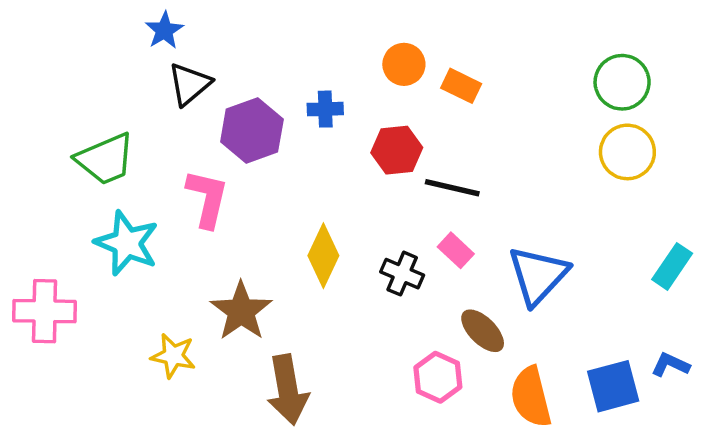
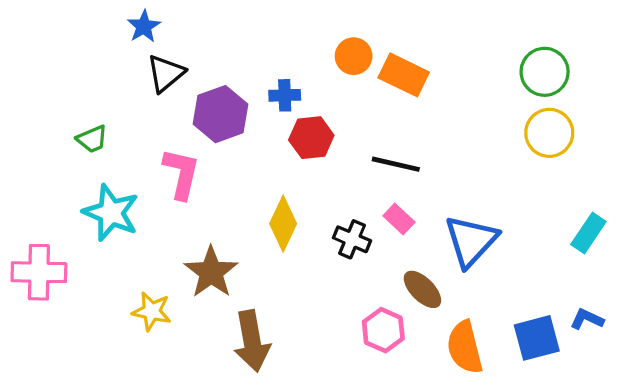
orange rectangle: (461, 86) -> (404, 75), size x1.4
red hexagon: (397, 150) -> (311, 138), moved
green trapezoid: (105, 159) -> (92, 139), size x0.6

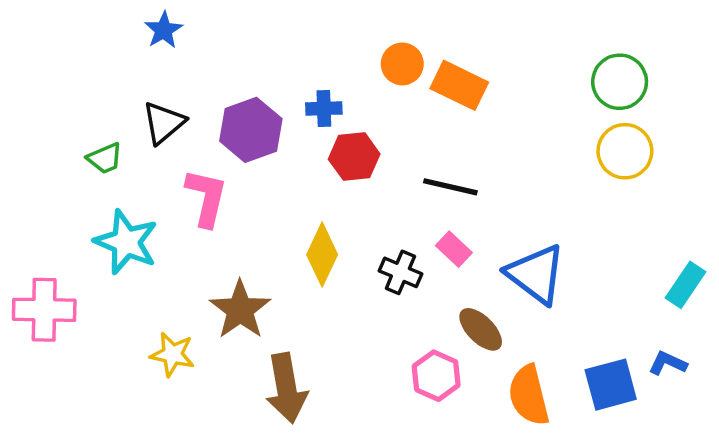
black triangle: (166, 73) -> (164, 123), moved
cyan rectangle: (588, 233) -> (685, 285), moved
blue triangle: (471, 241) -> (536, 274), turned -36

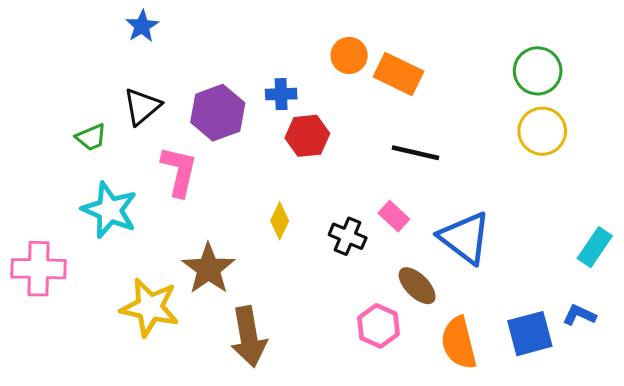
black line: (450, 187) -> (416, 153), moved
yellow diamond: (322, 255) -> (280, 221), size x0.7
yellow star: (172, 354) -> (150, 307), size x1.5

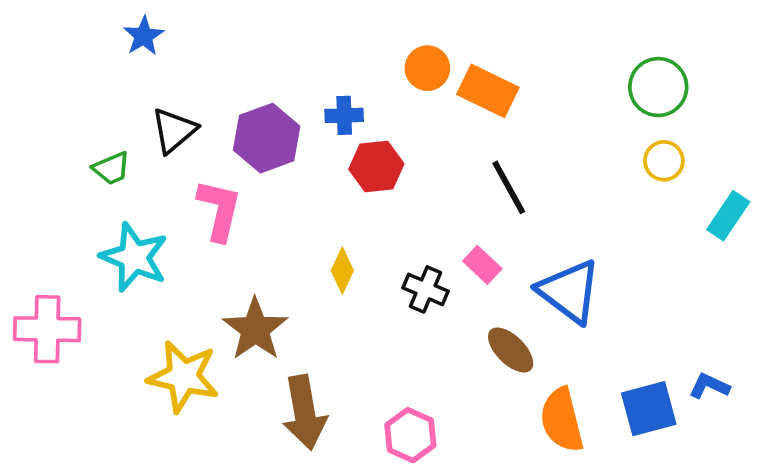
blue star: (142, 26) -> (144, 36), moved
yellow circle: (542, 131) -> (664, 161), size x0.7
black line: (416, 153) -> (509, 187), turned 48
cyan rectangle: (595, 247) -> (728, 216), moved
pink hexagon: (378, 326) -> (410, 435), moved

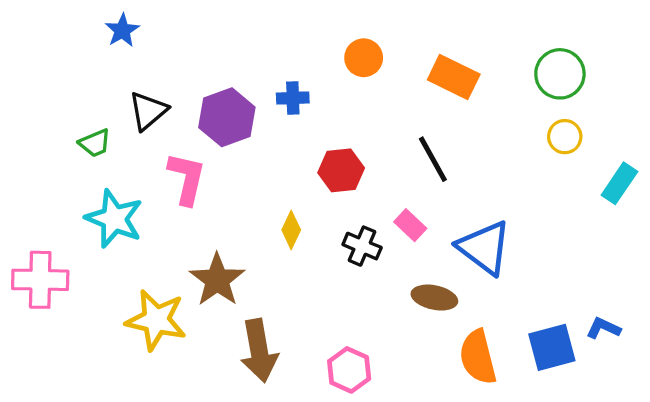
orange rectangle: (488, 91) -> (454, 77), moved
red hexagon: (376, 166) -> (341, 170), moved
brown ellipse: (511, 350) -> (434, 298), turned -33

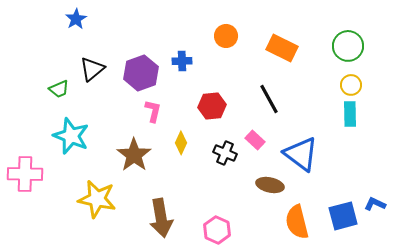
pink L-shape: (187, 178) -> (153, 111), moved, size x0.7
cyan rectangle: (619, 183) -> (350, 114), moved, turned -35
brown star: (217, 280) -> (134, 155), moved

